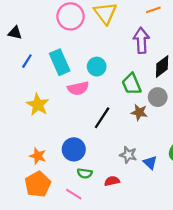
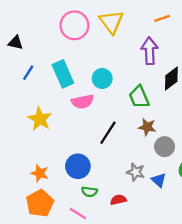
gray circle: (158, 97) -> (165, 147), moved

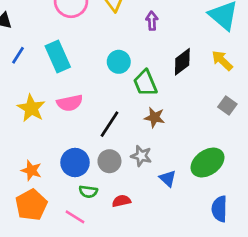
purple arrow: (150, 51) -> (152, 21), moved, size x0.6
cyan circle: (102, 78) -> (119, 62), moved
pink semicircle: (83, 102) -> (70, 103), moved
gray circle: (165, 147) -> (109, 161), moved
gray star: (136, 172) -> (141, 156), moved

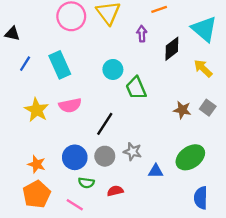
black diamond: (182, 62) -> (172, 49), moved
brown star: (154, 117) -> (182, 110), moved
blue triangle: (168, 178) -> (156, 171), turned -42

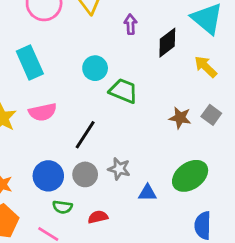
green trapezoid: (136, 88) -> (123, 91), turned 135

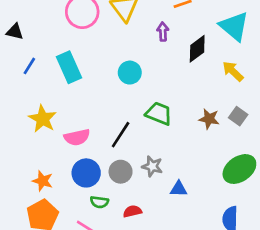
green trapezoid: (123, 91) -> (159, 114), moved
pink semicircle: (43, 112) -> (77, 137), moved
green ellipse: (190, 176) -> (239, 169), moved

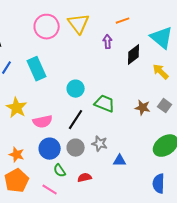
cyan circle: (130, 73) -> (76, 89), moved
green semicircle: (99, 202) -> (60, 171), turned 48

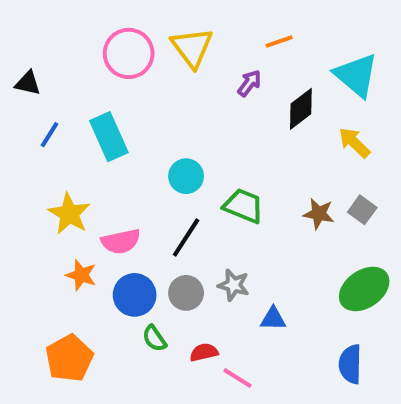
purple arrow: (108, 42) -> (249, 83), turned 40
orange star: (17, 155) -> (81, 275), moved
pink line: (50, 190) -> (238, 378), moved

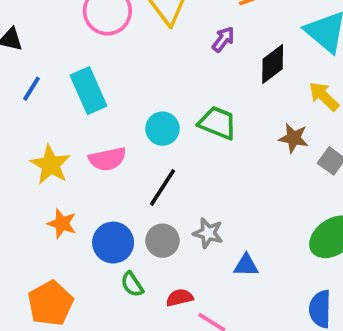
green trapezoid: (243, 206) -> (218, 123), moved
brown star: (319, 214) -> (294, 138), moved
pink semicircle: (121, 241) -> (107, 159), moved

